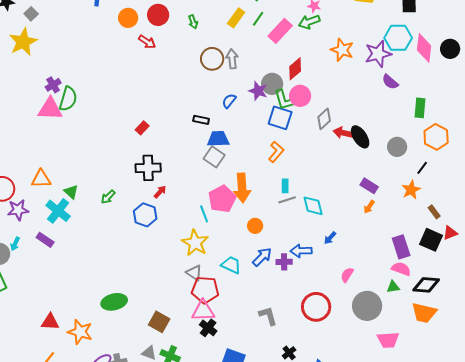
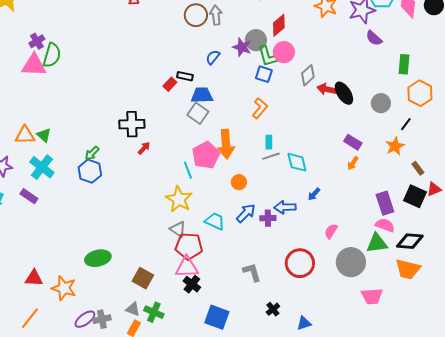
blue square: (280, 118) -> (264, 74), size x0.7
red rectangle: (142, 128) -> (170, 84), moved
green triangle: (71, 192) -> (44, 135), moved
blue hexagon: (145, 215) -> (90, 171), moved
green triangle: (393, 287) -> (377, 243), size x1.6

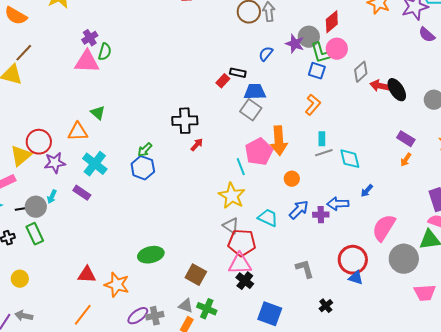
green semicircle: (52, 55) -> (105, 52), size x0.7
green triangle: (44, 135) -> (98, 113), moved
pink semicircle: (331, 231) -> (384, 228), size x1.8
blue triangle: (304, 323) -> (356, 278), moved, turned 35

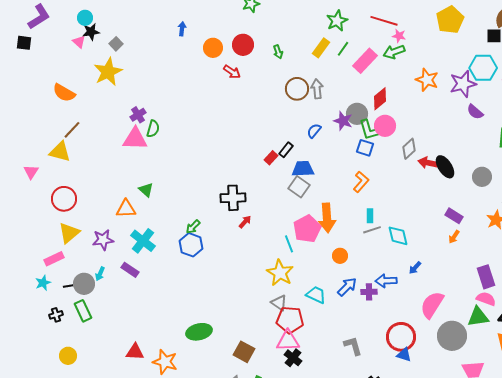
black rectangle: (238, 73) -> (286, 150), turned -63
red circle: (39, 142) -> (64, 199), moved

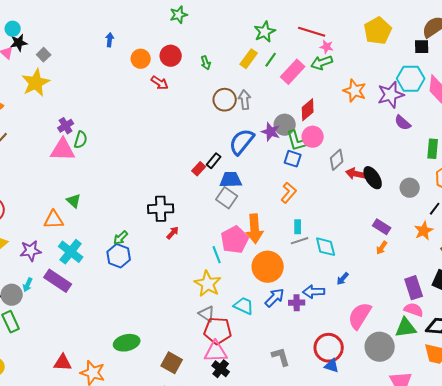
blue semicircle: (314, 131) -> (242, 142), size x1.8
orange circle: (340, 256) -> (268, 267), size x2.0
purple rectangle: (130, 270) -> (58, 281), size x1.5

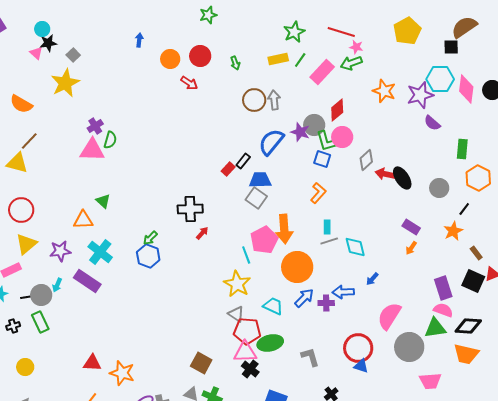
yellow rectangle: (249, 59) -> (278, 59), turned 42
green ellipse: (127, 343) -> (270, 343), moved

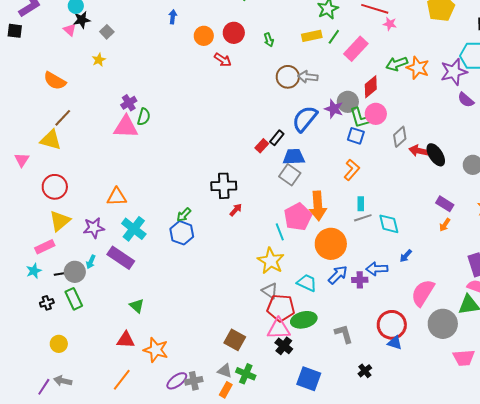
green arrow: (351, 63) -> (397, 64), moved
yellow star: (65, 83) -> (99, 60), size x0.5
gray arrow: (274, 100) -> (308, 77), turned -78
green triangle: (103, 201) -> (137, 306), moved

